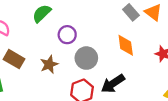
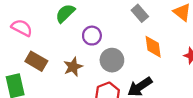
gray rectangle: (131, 12) -> (140, 13), moved

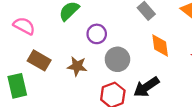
brown star: (73, 67) -> (77, 66), turned 30

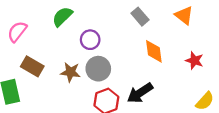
pink semicircle: (24, 26) -> (17, 32), turned -80
gray circle: (117, 59) -> (98, 69), moved

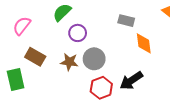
gray rectangle: (140, 17) -> (126, 21), moved, turned -35
purple circle: (90, 40) -> (78, 33), moved

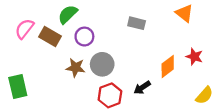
orange diamond: (144, 43) -> (168, 67), moved, turned 60
brown rectangle: (35, 57) -> (50, 37), moved
black arrow: (131, 81) -> (142, 88), size x0.7

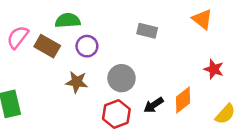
green semicircle: (68, 14) -> (68, 21), turned 40
gray circle: (102, 64) -> (122, 78), moved
orange diamond: (168, 67) -> (183, 100), moved

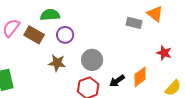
gray rectangle: (147, 31) -> (134, 23), moved

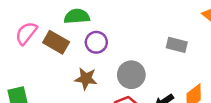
gray rectangle: (134, 23) -> (177, 45), moved

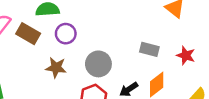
gray rectangle: (177, 45) -> (149, 49), moved

